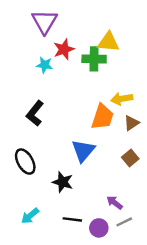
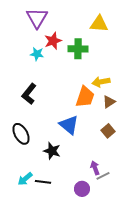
yellow triangle: (108, 42) -> (99, 24), moved
blue triangle: (83, 151) -> (69, 125), turned -30
purple arrow: (115, 203) -> (95, 168), turned 32
black line: (72, 219) -> (43, 182), moved
gray line: (124, 222) -> (103, 176), moved

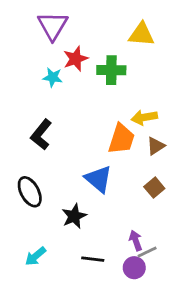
black star: (52, 151) -> (74, 216), turned 30
black line: (43, 182) -> (93, 259), moved
purple circle: (82, 189) -> (134, 268), moved

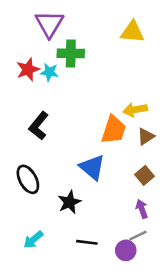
red star: (76, 59) -> (28, 69), moved
green cross: (111, 70) -> (71, 53), moved
purple arrow: (136, 240) -> (142, 209), moved

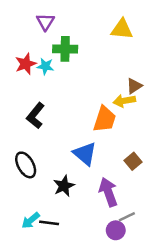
purple triangle: (49, 24) -> (45, 22), size x0.7
brown triangle: (146, 136) -> (134, 86), moved
purple arrow: (142, 209) -> (108, 192), moved, size x1.6
black line: (87, 242) -> (49, 223), moved

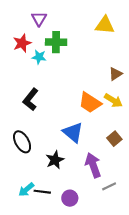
red star: (26, 64) -> (22, 43), moved
yellow arrow: (124, 101) -> (113, 100), moved, turned -138
orange trapezoid: (105, 119) -> (90, 103), turned 105
purple circle: (116, 230) -> (70, 198), moved

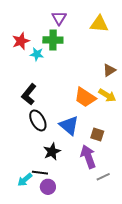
purple triangle: (39, 19) -> (59, 18), moved
brown square: (114, 139) -> (97, 135), moved, turned -32
black ellipse: (22, 142) -> (38, 120), moved
black line: (42, 192) -> (40, 173), moved
purple circle: (70, 198) -> (48, 187), moved

